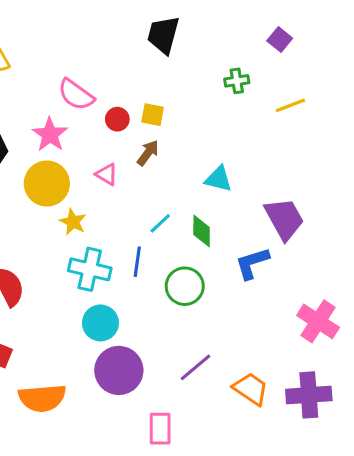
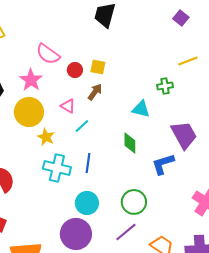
green cross: (237, 81) -> (165, 86), moved
cyan line: (160, 223) -> (82, 126), moved
green circle: (185, 286) -> (134, 202), moved
cyan circle: (100, 323) -> (87, 203), moved

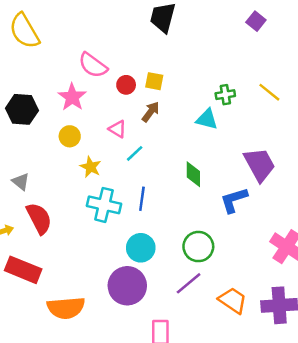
yellow line: (188, 61) -> (269, 92), moved, turned 60
green cross: (165, 86) -> (225, 95), moved
cyan triangle: (141, 109) -> (207, 119), moved
yellow circle: (29, 112) -> (70, 136), size x0.6

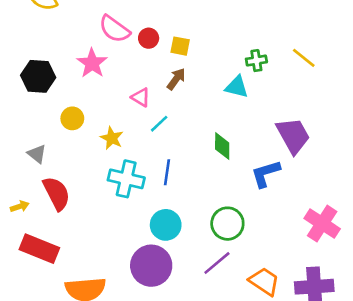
red circle: (126, 85) -> (149, 38), moved
yellow circle: (70, 136) -> (72, 118), moved

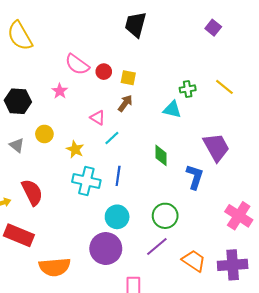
pink star: (92, 63) -> (60, 91), size x0.7
gray triangle: (37, 154) -> (17, 145), moved
blue L-shape: (266, 174) -> (195, 177), turned 125

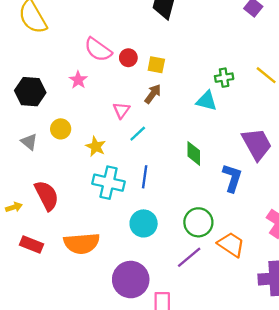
pink triangle: (98, 118) -> (121, 110), turned 35
red rectangle: (19, 235) -> (31, 244), size x0.7
purple circle: (106, 249) -> (131, 280), moved
orange trapezoid: (194, 261) -> (231, 244), moved
orange semicircle: (55, 267) -> (82, 243), moved

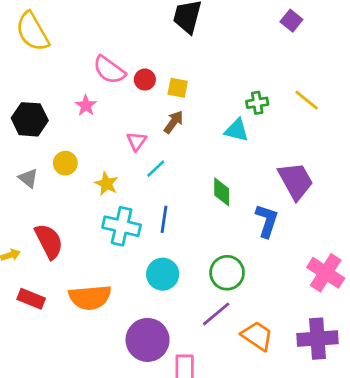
orange trapezoid: (231, 244) -> (257, 336), moved

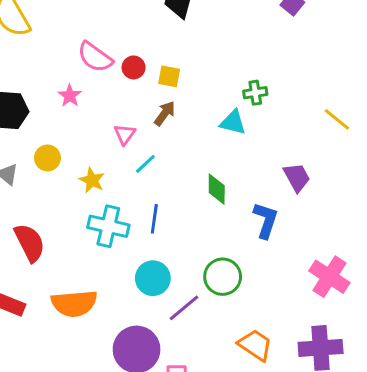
yellow line: (307, 100) -> (337, 119), moved
purple trapezoid: (296, 181) -> (297, 177), size x0.7
purple line: (216, 314) -> (184, 308), moved

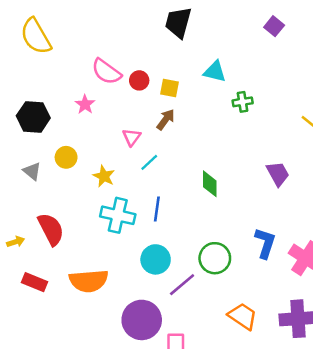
cyan triangle: (233, 122) -> (215, 72), moved
blue L-shape: (266, 220) -> (265, 243), moved

